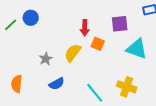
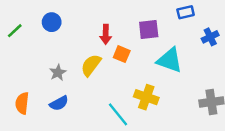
blue circle: (31, 18) -> (52, 22), moved
blue semicircle: (57, 84) -> (59, 103), moved
yellow cross: (127, 87) -> (146, 97), moved

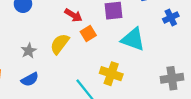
red arrow: (106, 34) -> (73, 15), turned -60
orange square: (122, 54) -> (88, 34), turned 35

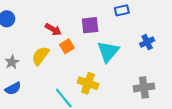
blue cross: (171, 17) -> (147, 42), moved
cyan triangle: (133, 39) -> (108, 52), turned 50

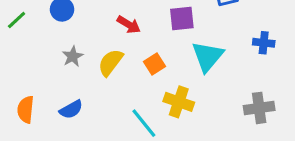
blue cross: (147, 42) -> (264, 43), turned 32
orange square: (67, 46) -> (155, 64), moved
gray star: (12, 62) -> (73, 56), moved

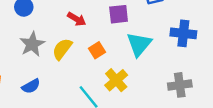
blue cross: (264, 43) -> (183, 33), size x1.5
gray star: (73, 56) -> (32, 44), size x1.5
yellow cross: (179, 102) -> (116, 80), turned 30

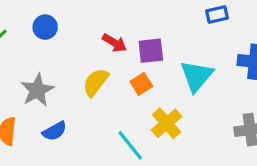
purple square: (119, 14) -> (151, 51), moved
gray star: (32, 44) -> (37, 90), moved

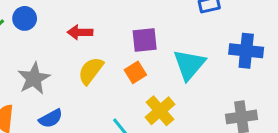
blue circle: (45, 27) -> (25, 18), moved
red arrow: (115, 43) -> (80, 32), moved, turned 150

